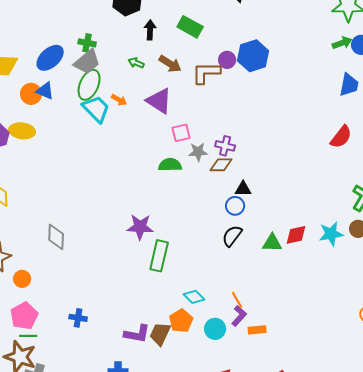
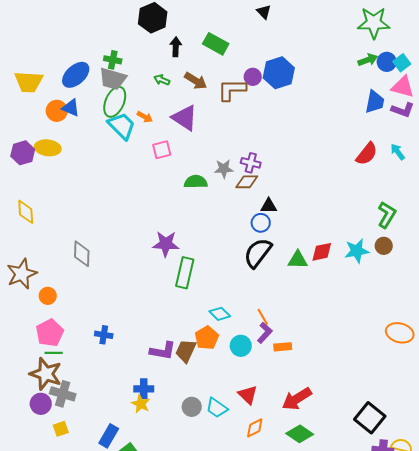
gray trapezoid: (87, 62) -> (113, 79), turned 56
pink square: (181, 133) -> (162, 150), moved
black semicircle: (232, 236) -> (258, 253), size x1.4

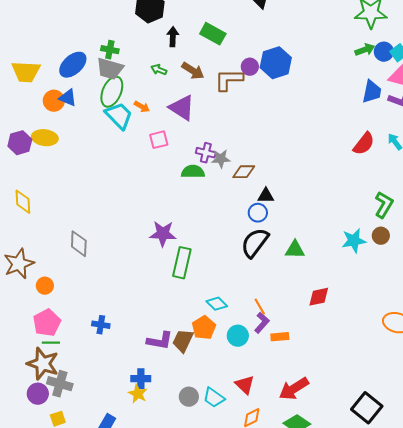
purple cross: (251, 163) -> (206, 153), moved
red diamond: (322, 252) -> (319, 297), moved

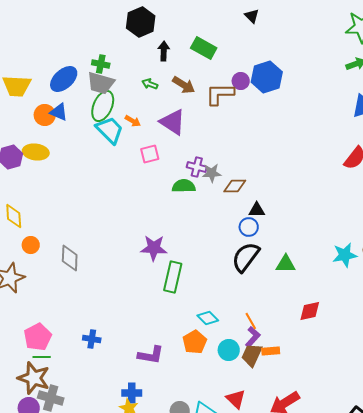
orange circle: (45, 286) -> (31, 245), moved
brown trapezoid: (183, 341) -> (252, 355), moved

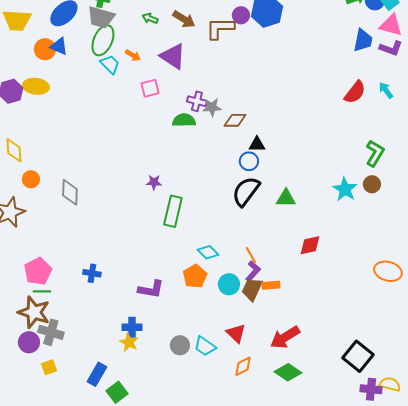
cyan trapezoid: (110, 130) -> (110, 64), size x0.7
purple star: (154, 248) -> (154, 182), size x0.6
cyan star: (345, 255) -> (345, 189), turned -30

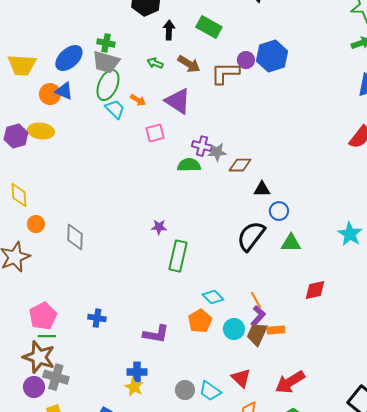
blue circle: (249, 161) -> (279, 211), moved

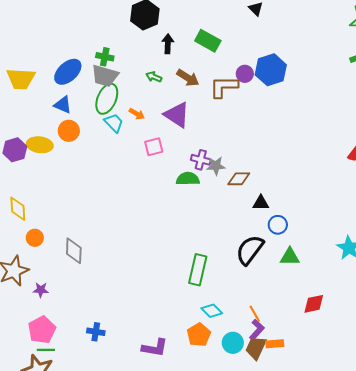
orange circle: (50, 94) -> (69, 131), moved
purple star: (159, 227) -> (41, 290), moved
green rectangle: (178, 256) -> (198, 270), moved

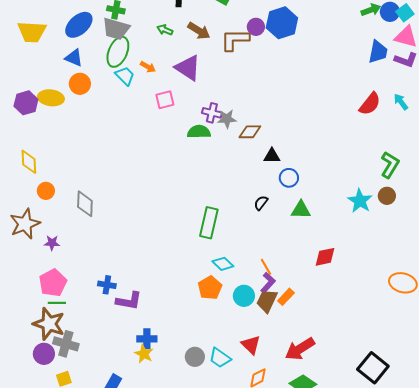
black semicircle: (250, 250) -> (261, 203), size x0.5
orange rectangle: (275, 344) -> (286, 297), turned -42
purple L-shape: (155, 348) -> (129, 301), moved

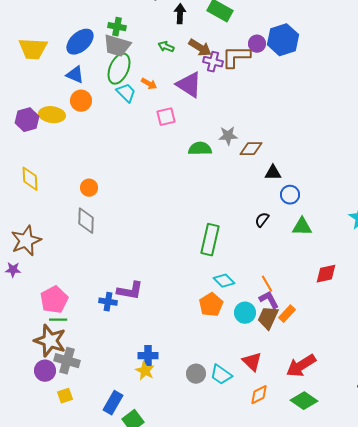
purple cross: (212, 113) -> (213, 62), moved
orange circle: (46, 191) -> (89, 188), moved
purple star: (52, 243) -> (13, 270), moved
purple L-shape: (268, 283) -> (269, 300), turned -70
purple L-shape: (129, 301) -> (130, 291), moved

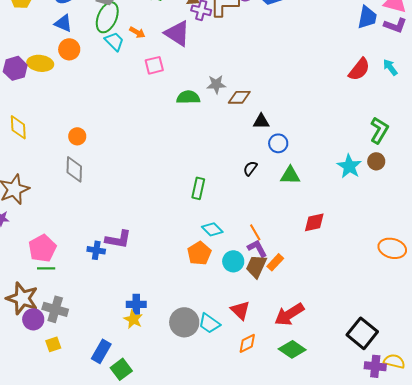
green rectangle: (210, 240) -> (198, 188), size x0.7
brown star: (50, 341) -> (22, 298), moved
gray circle: (196, 374) -> (184, 322), size x1.5

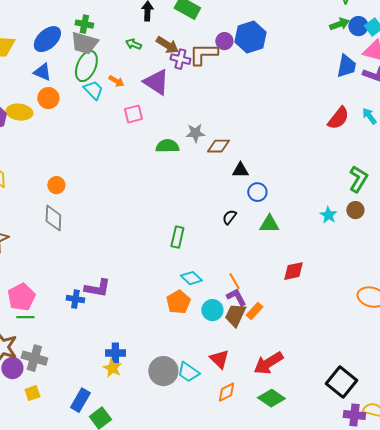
cyan star: (349, 166) -> (328, 215), size x0.7

